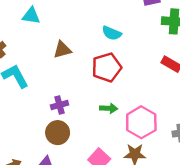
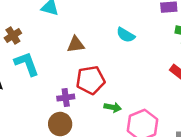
red pentagon: (107, 67) -> (90, 80), moved

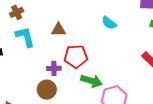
brown triangle: (76, 44) -> (59, 30), moved
green arrow: (113, 107) -> (91, 81), size x1.5

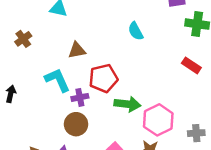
cyan semicircle: (109, 23) -> (136, 31), turned 35
cyan L-shape: (25, 37) -> (57, 80), moved

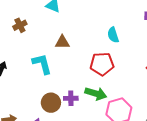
red pentagon: (103, 78) -> (102, 64), moved
purple cross: (80, 97) -> (71, 98), moved

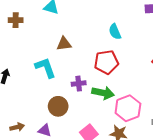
brown cross: (20, 25) -> (16, 20), moved, turned 32
purple cross: (71, 98) -> (79, 84), moved

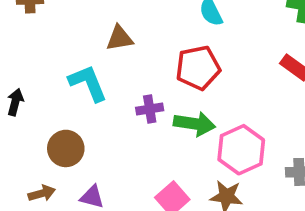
brown circle: (58, 106) -> (66, 148), moved

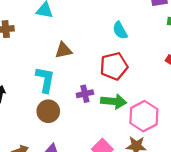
cyan L-shape: (88, 83) -> (45, 80), turned 36
brown circle: (66, 148) -> (48, 111), moved

